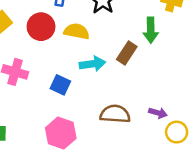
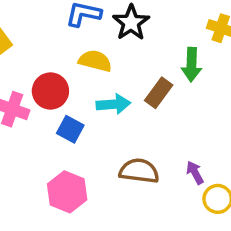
red circle: (41, 27) -> (50, 91), moved
purple arrow: (158, 113) -> (195, 173), turned -138

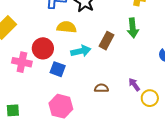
green arrow: (191, 65) -> (133, 28), moved
brown semicircle: (139, 171) -> (101, 88), size x0.6

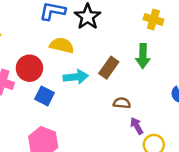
brown semicircle: (101, 88) -> (122, 103), moved

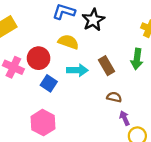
brown rectangle: (109, 68) -> (106, 66), turned -72

